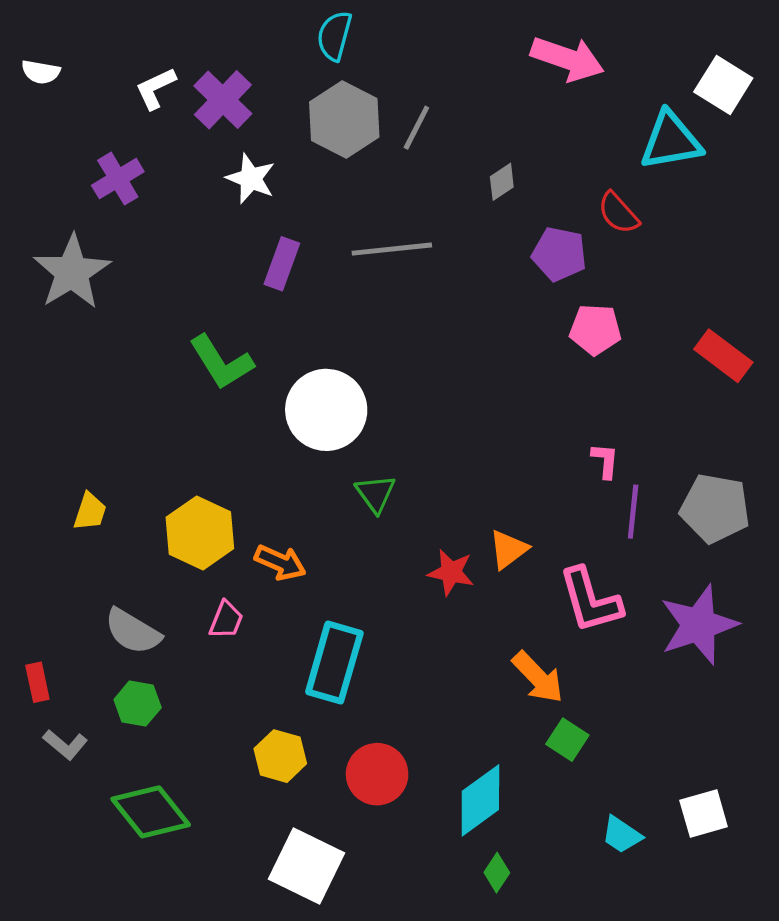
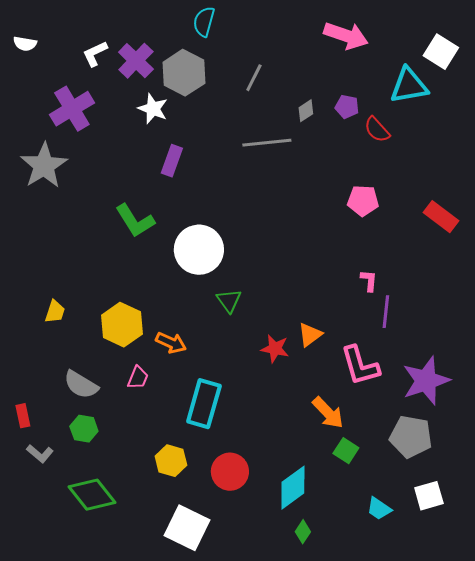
gray hexagon: (344, 119) -> (184, 73), moved
purple cross: (118, 179) -> (72, 109), size x1.4
gray line: (392, 249) -> (267, 143), moved
purple pentagon: (559, 254) -> (347, 107), moved, size x0.7
gray pentagon: (715, 508) -> (411, 437), moved

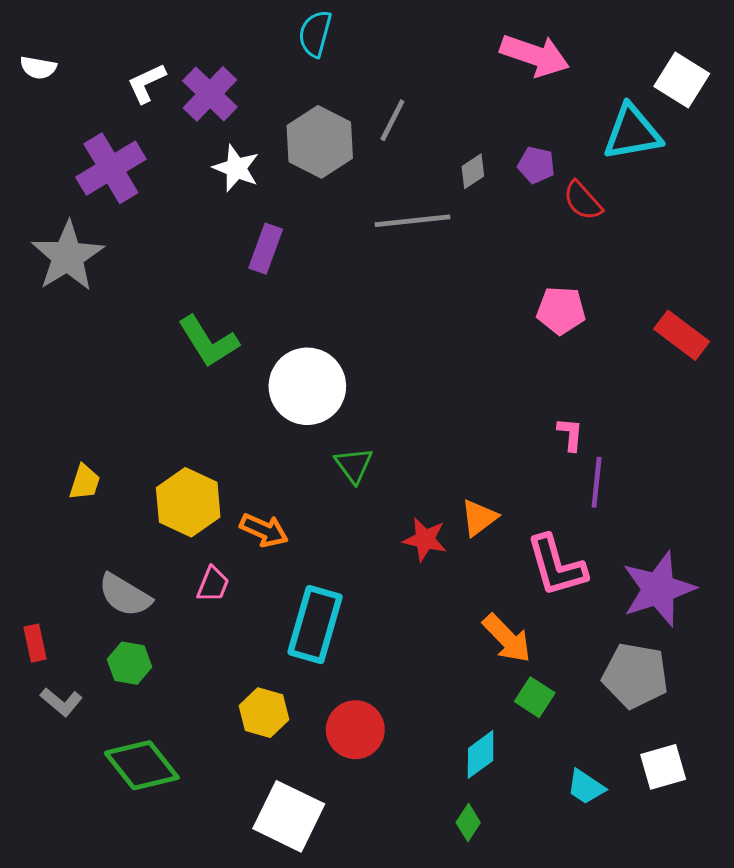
gray hexagon: (184, 73) -> (320, 142), moved
cyan diamond: (293, 488) -> (481, 754), moved, size x0.7

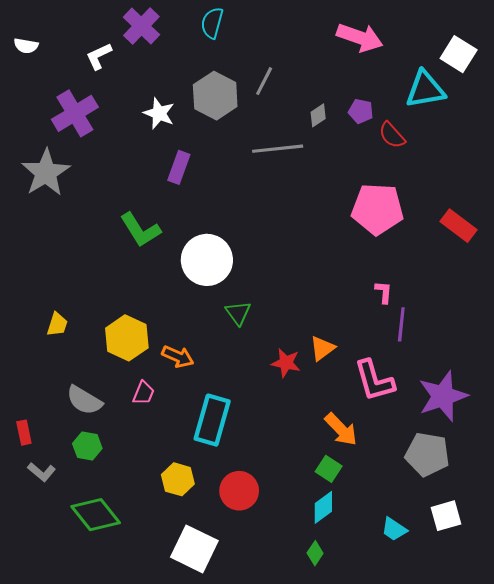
purple cross: (210, 94) -> (141, 26), moved
pink pentagon: (561, 310) -> (377, 209), size x1.6
green square: (535, 697) -> (329, 469), moved

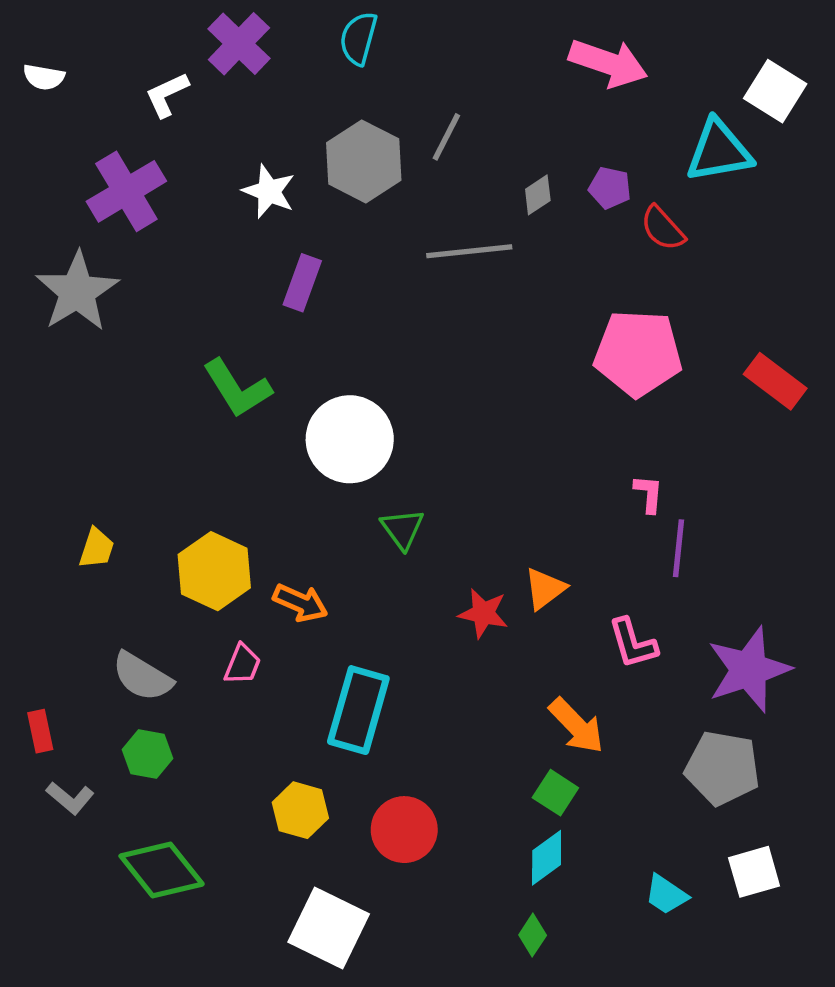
pink L-shape: (374, 381) -> (633, 643), size x0.7

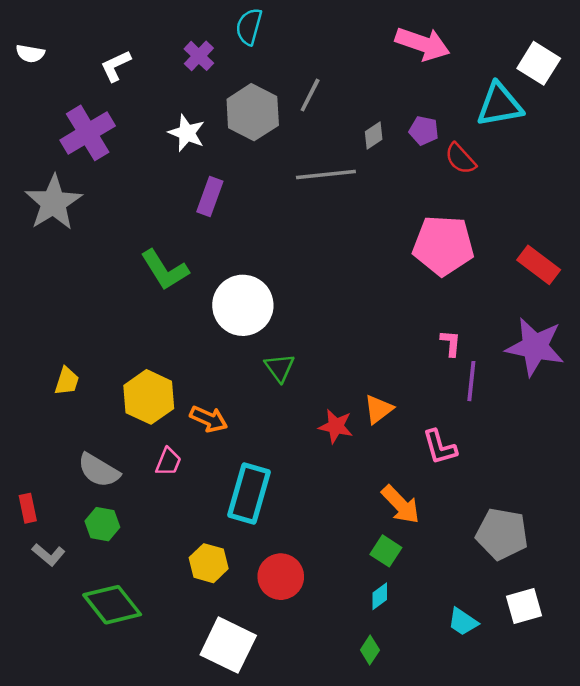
purple cross: (239, 44) -> (199, 56), moved, size x0.7
purple star: (749, 670) -> (535, 347), moved, turned 30
cyan diamond: (547, 858) -> (380, 596), size x0.7

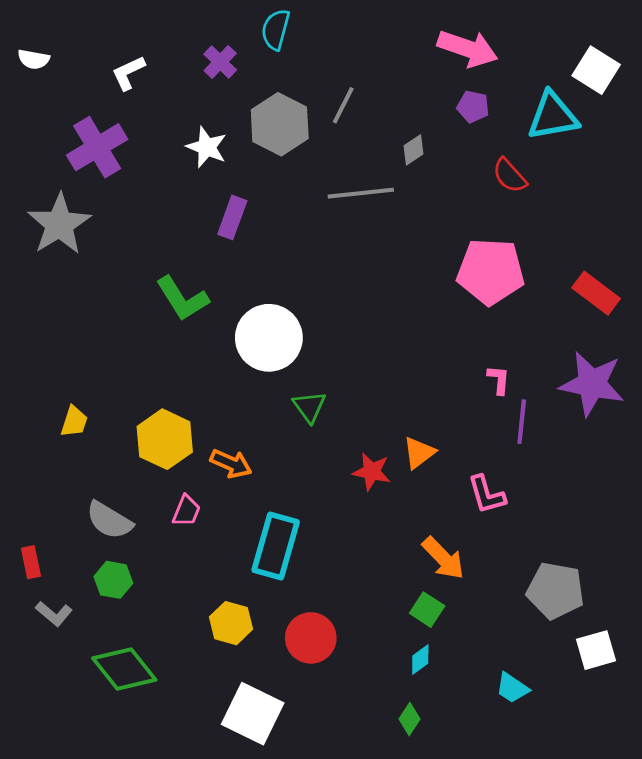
purple pentagon: (424, 131) -> (473, 107), moved
white square: (524, 606) -> (596, 650), moved

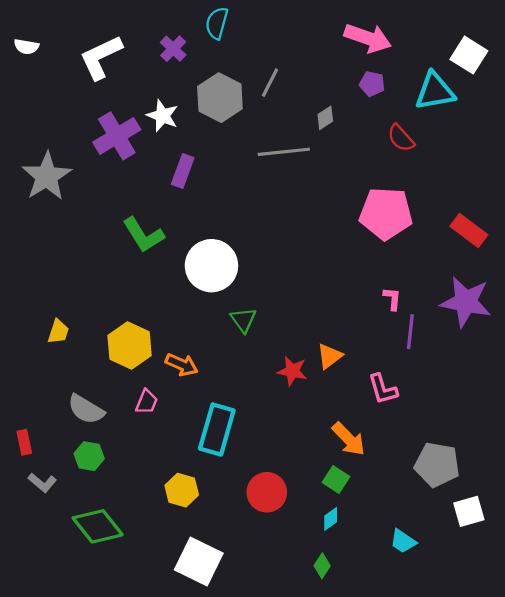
white L-shape: (128, 73) -> (101, 57), size x1.6
purple cross: (97, 147) -> (117, 136), moved
red circle: (311, 638) -> (267, 492), moved

